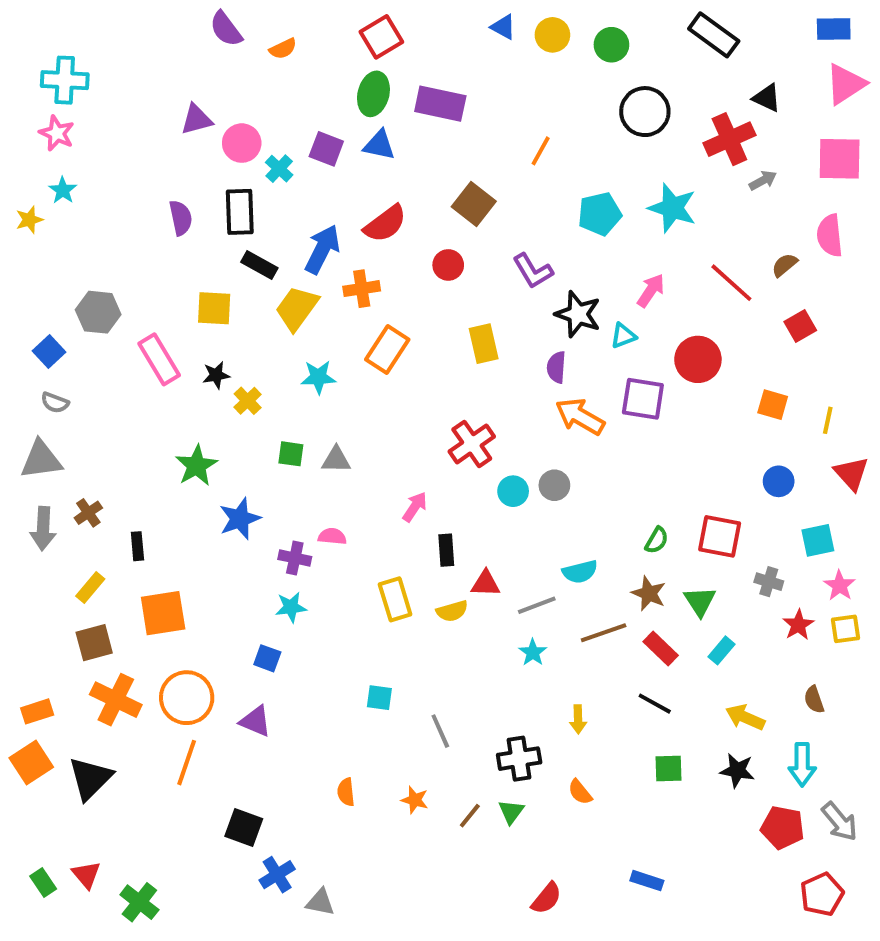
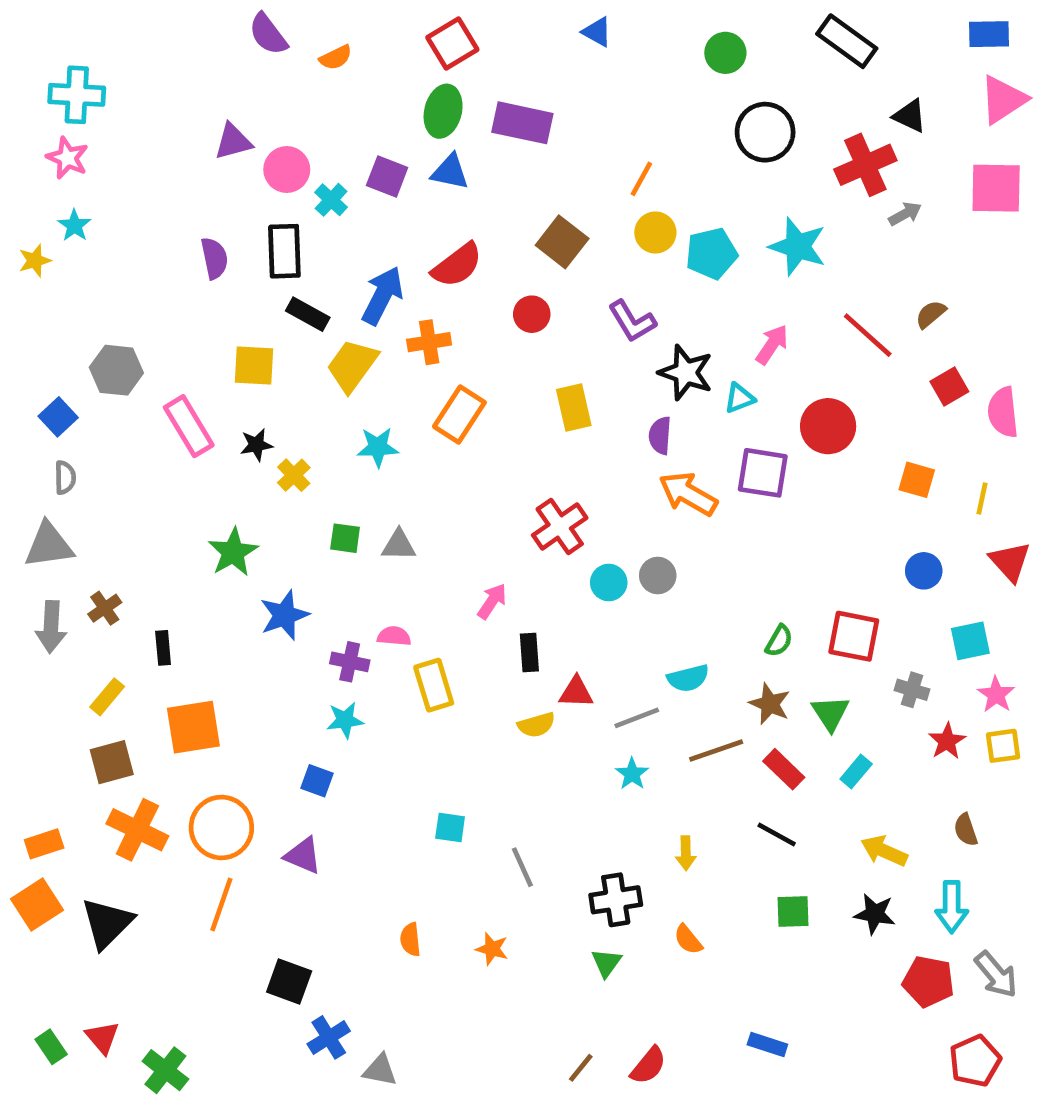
yellow circle: (552, 35) -> (655, 233), moved
pink semicircle: (830, 235) -> (1003, 412), moved
gray semicircle: (55, 403) -> (65, 478), turned -112
yellow rectangle: (395, 599) -> (434, 685), moved
brown line: (470, 816) -> (581, 1068), moved

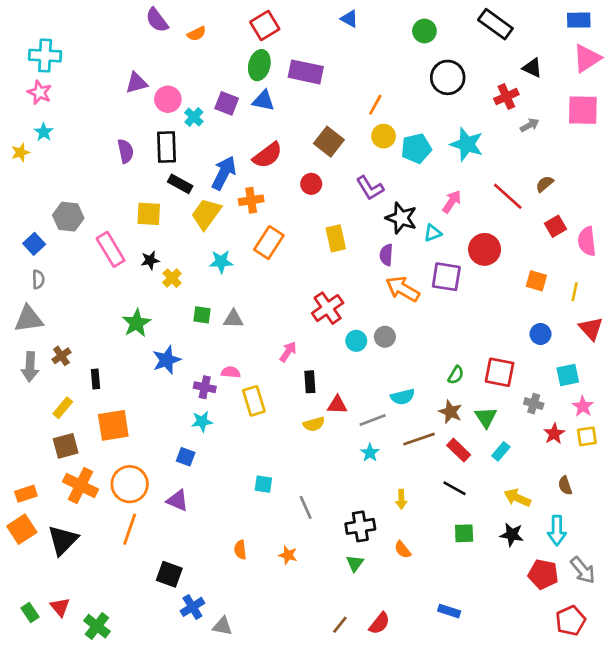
red cross: (865, 165) -> (506, 97), size x0.7

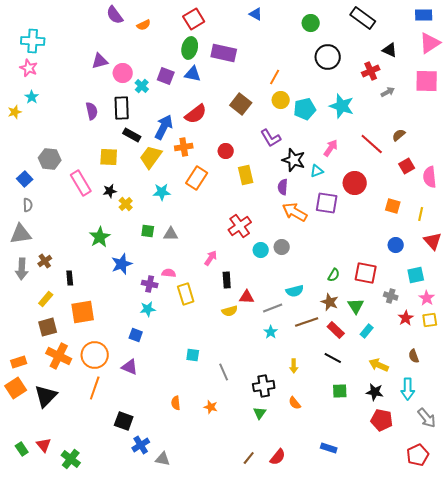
red circle: (311, 184) -> (226, 151), moved
red pentagon: (543, 574) -> (382, 420), moved

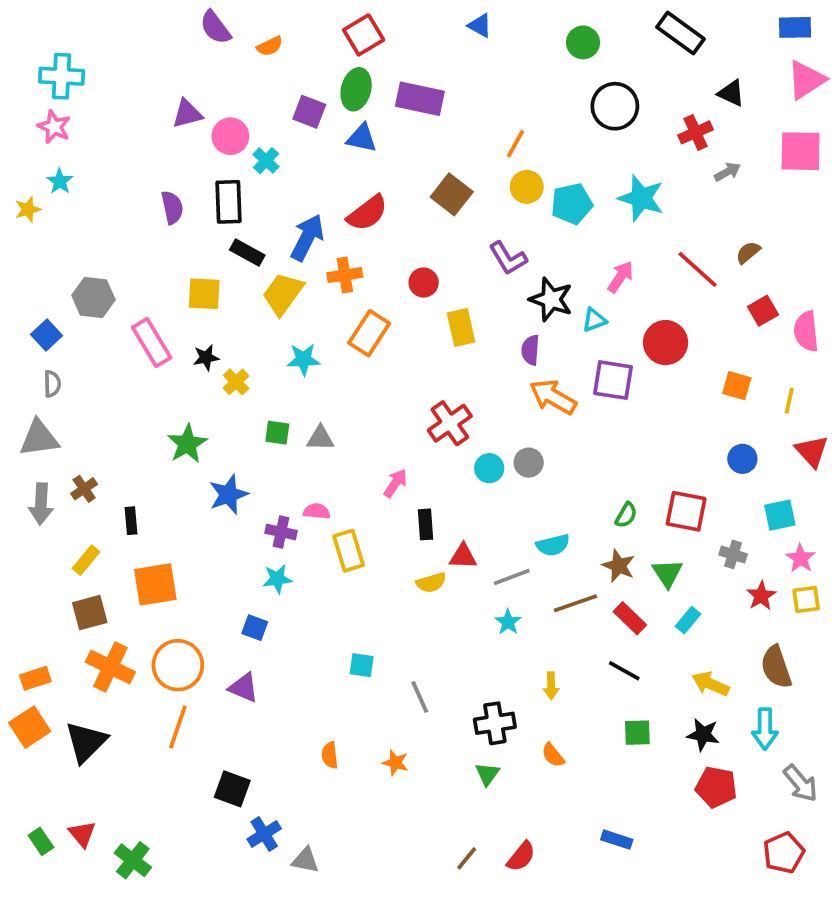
purple square: (166, 76) -> (309, 112), moved
brown semicircle: (414, 356) -> (776, 667), size x1.6

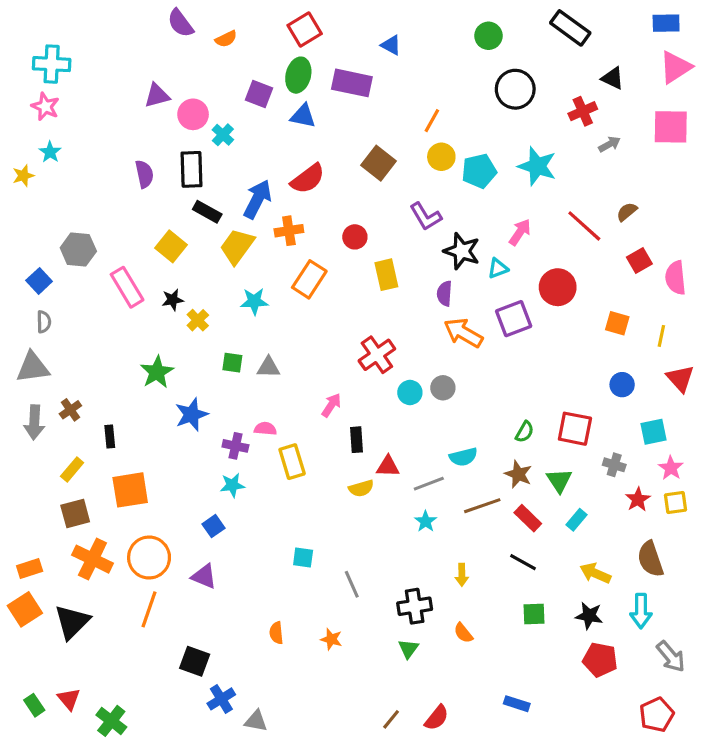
blue triangle: (480, 26) -> (391, 45), moved
yellow square: (204, 294) -> (171, 246), turned 36
purple square: (613, 380) -> (514, 319), turned -30
blue square: (255, 628) -> (213, 526), turned 35

